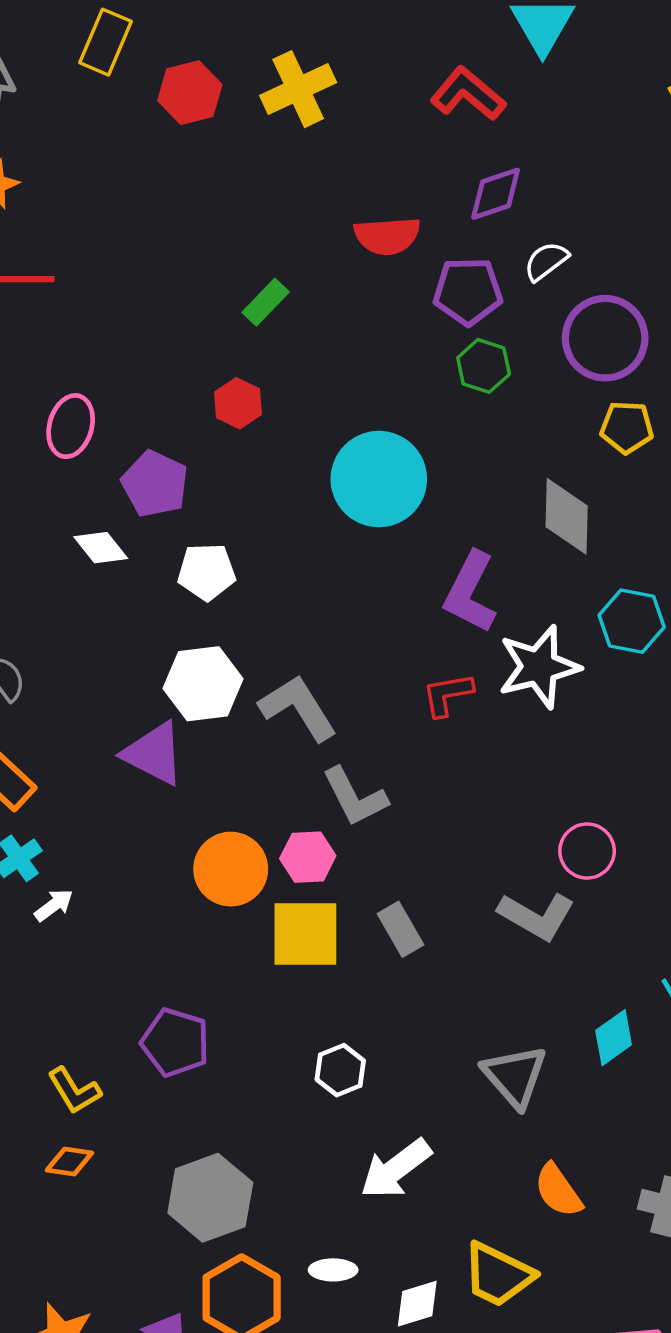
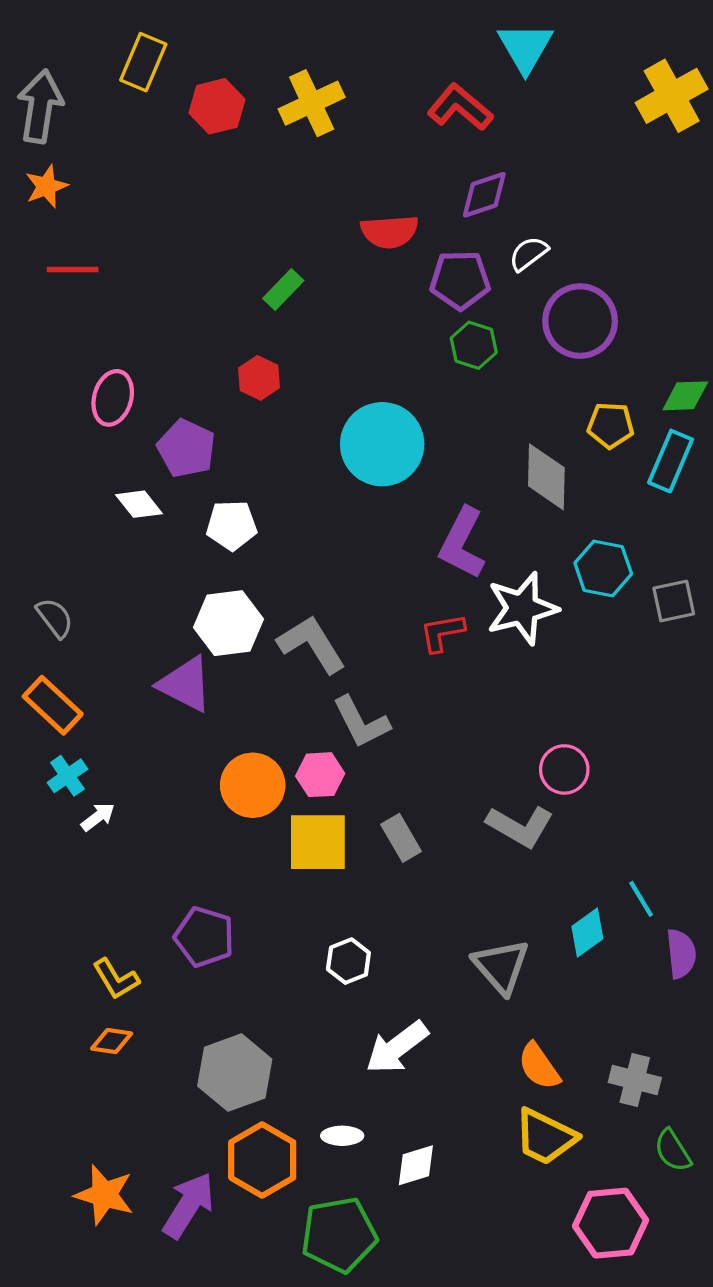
yellow pentagon: (627, 427) -> (611, 425), moved
yellow trapezoid: (498, 1275) -> (545, 1137), moved

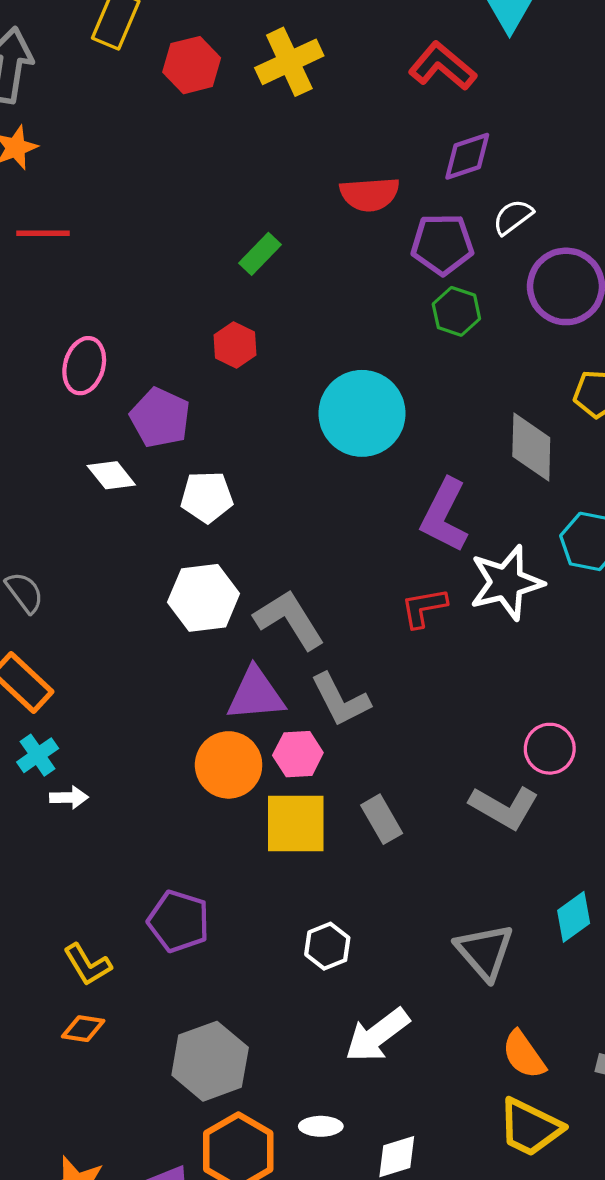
purple triangle: (185, 684) -> (256, 694), moved, turned -32
white arrow: (98, 817) -> (69, 798), turned 36

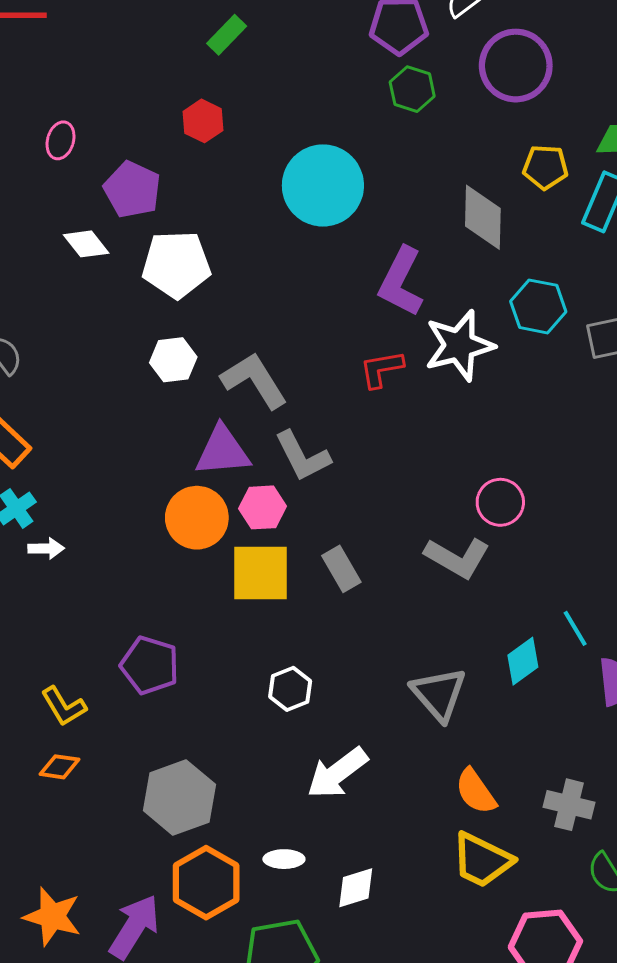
pink ellipse: (84, 366) -> (61, 140), size x0.7
white pentagon: (207, 497) -> (176, 264), size x1.4
white hexagon: (204, 598) -> (173, 360), size x0.7

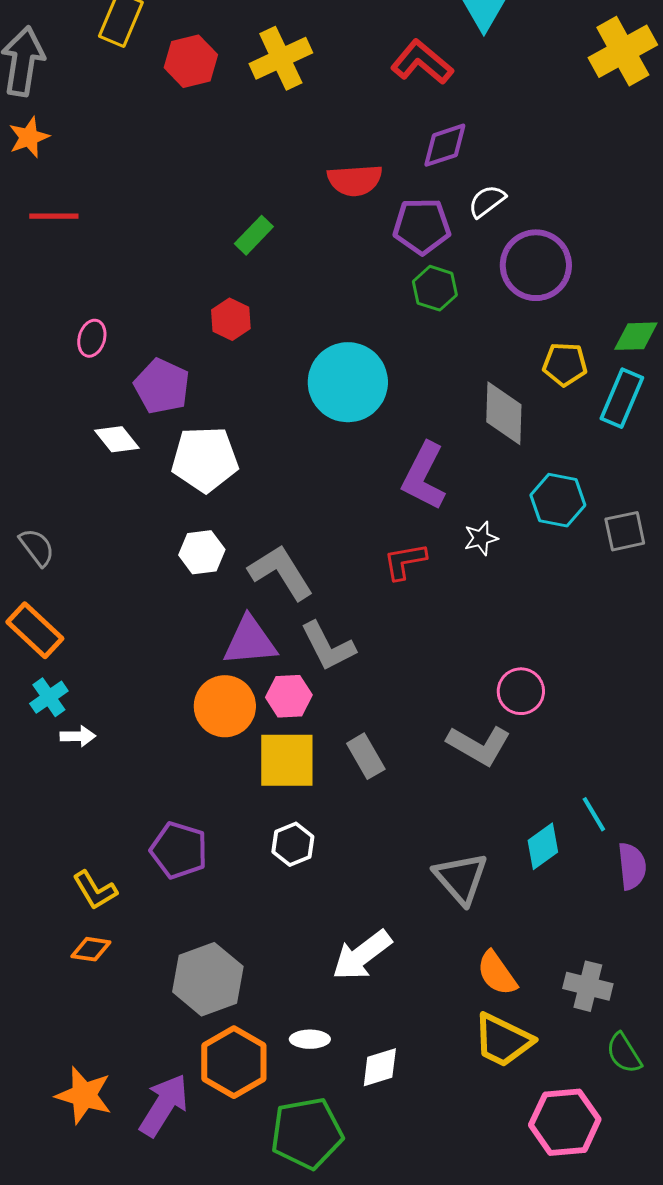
white star: (459, 345) -> (481, 538), size x0.5
white hexagon: (290, 689) -> (293, 844), moved

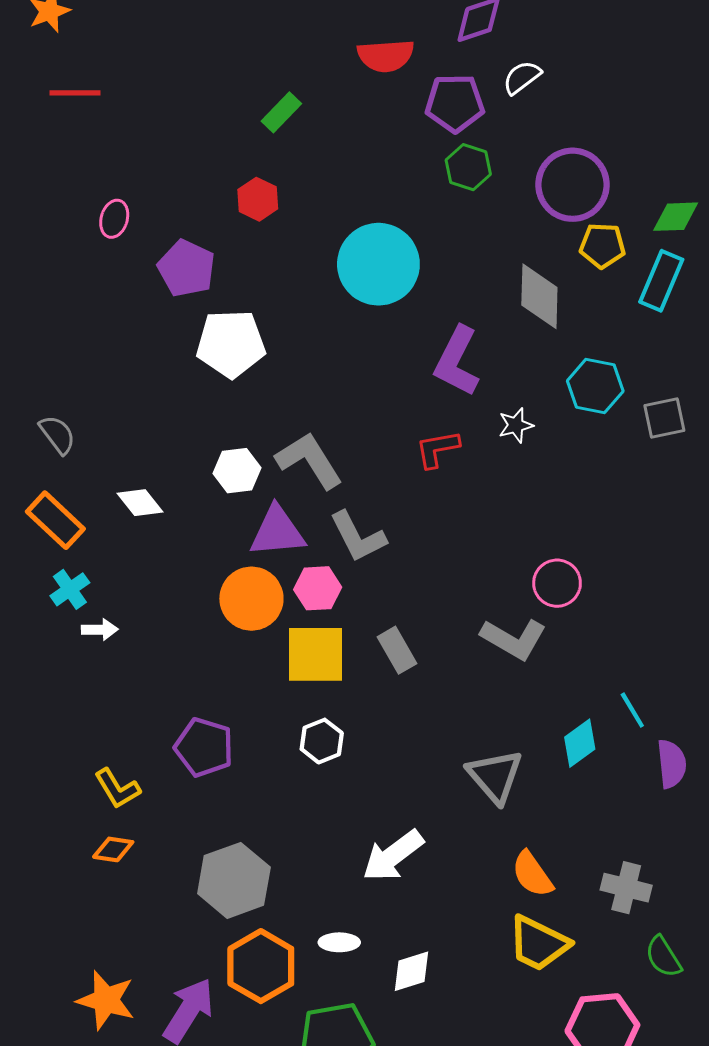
purple circle: (536, 265) -> (573, 185), moved
white diamond: (117, 439) -> (140, 503), moved
white hexagon: (202, 552) -> (237, 471), moved

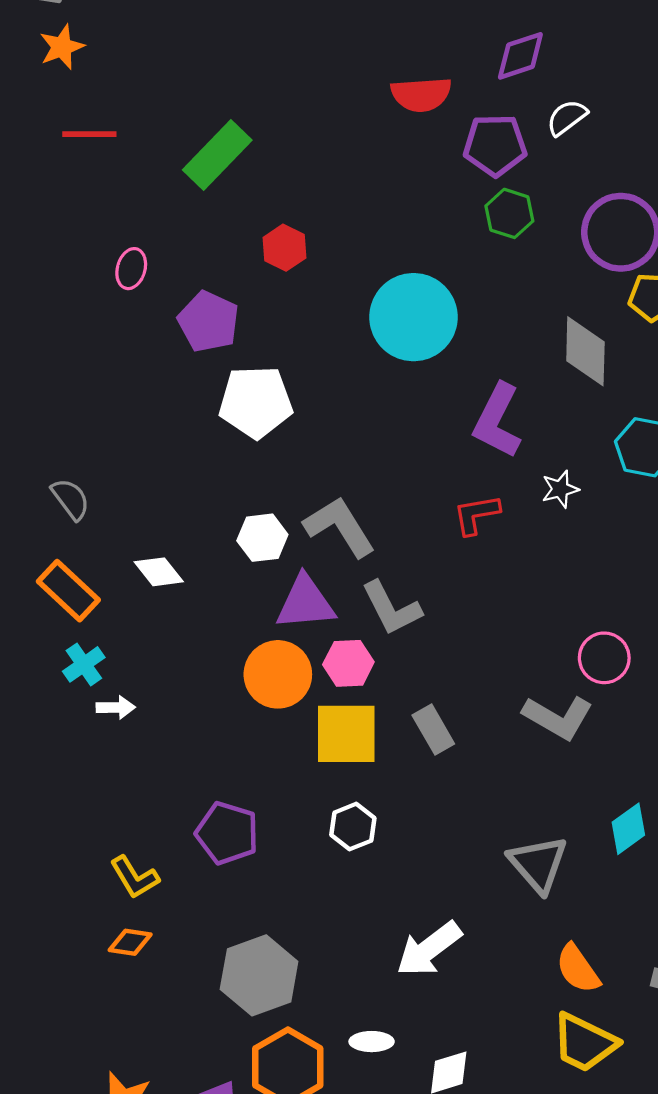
green rectangle: (281, 112) -> (217, 155), moved, size x1.6

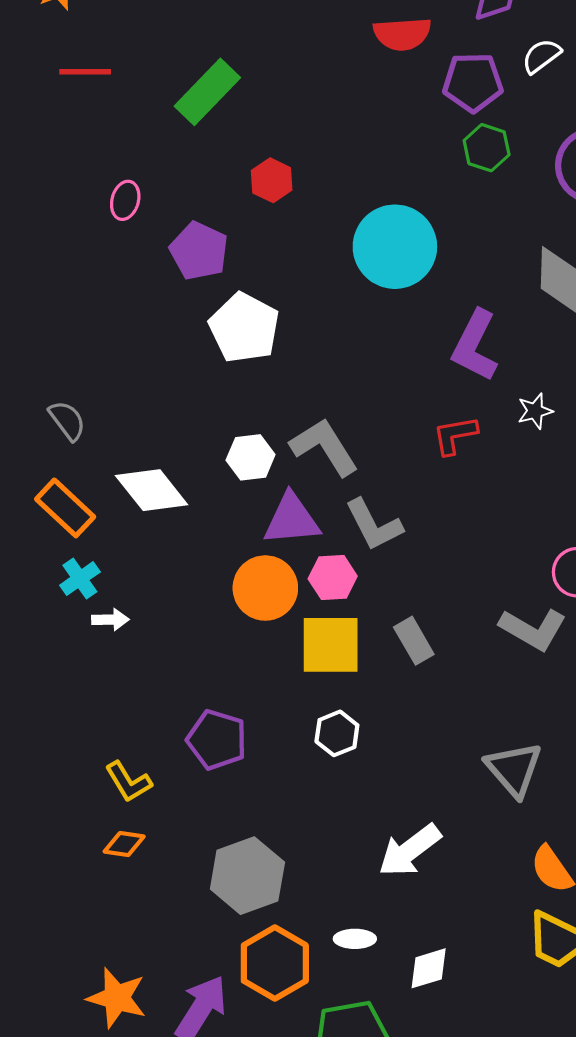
white pentagon: (256, 402) -> (244, 328), turned 30
white diamond: (159, 572) -> (152, 490), size x1.5

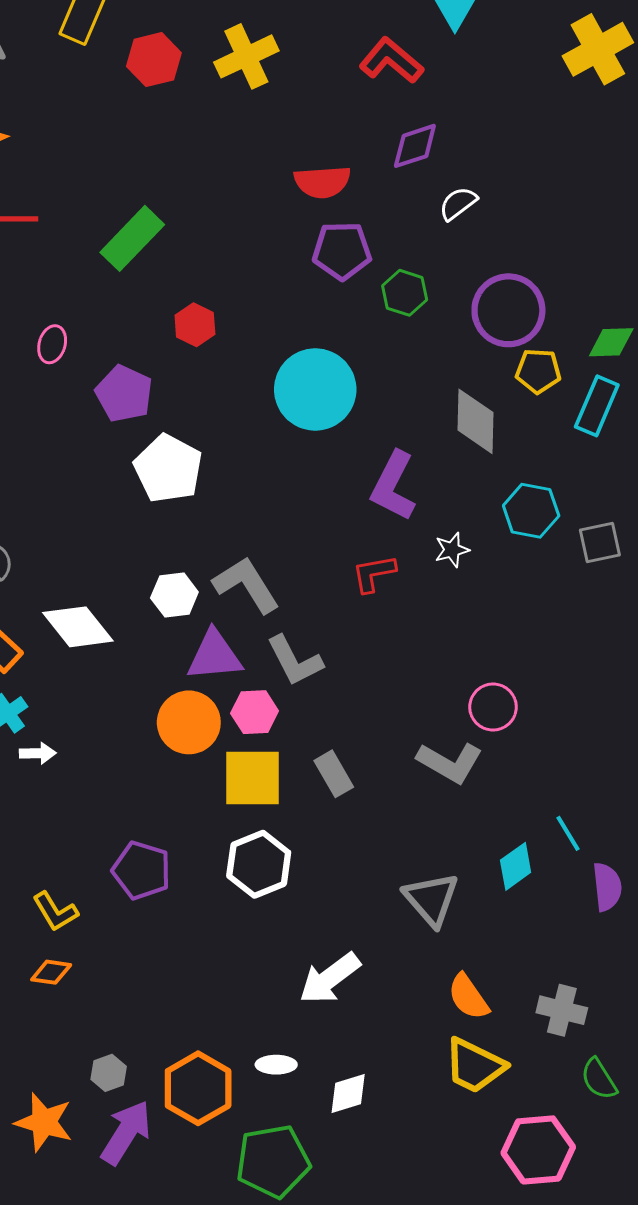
purple pentagon: (473, 82) -> (342, 251), moved
white hexagon: (337, 733) -> (259, 864), size x1.5
gray hexagon: (247, 876) -> (109, 1073), moved, size x0.5

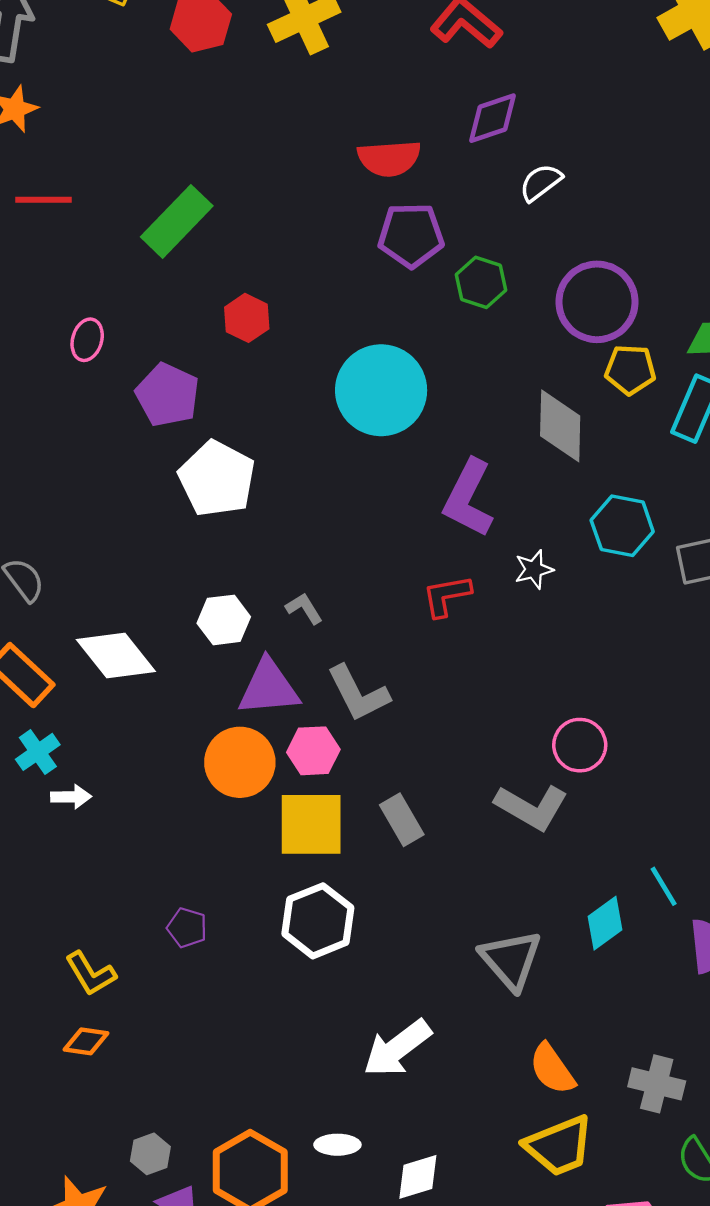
gray L-shape: (246, 585) -> (304, 608), size x0.5
purple pentagon: (142, 870) -> (187, 928), size x0.6
yellow trapezoid: (475, 1066) -> (559, 1146), turned -48

